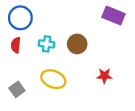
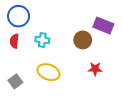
purple rectangle: (113, 16) -> (103, 25), moved
brown circle: (77, 44) -> (83, 40), moved

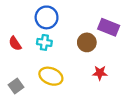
blue circle: (19, 16) -> (47, 17), moved
red semicircle: (14, 41) -> (15, 44), turned -40

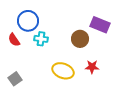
blue circle: (47, 17) -> (28, 21), moved
yellow ellipse: (51, 76) -> (63, 71), moved

